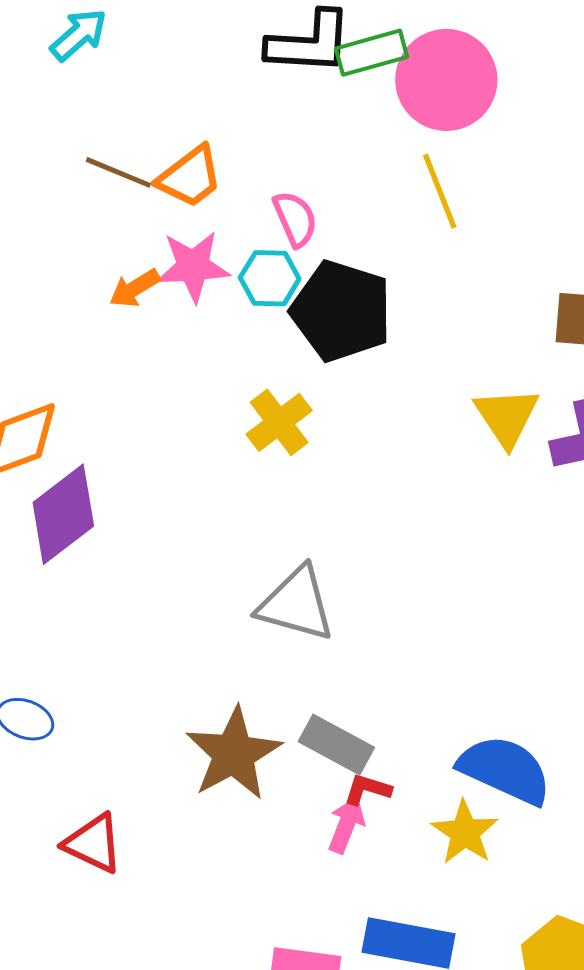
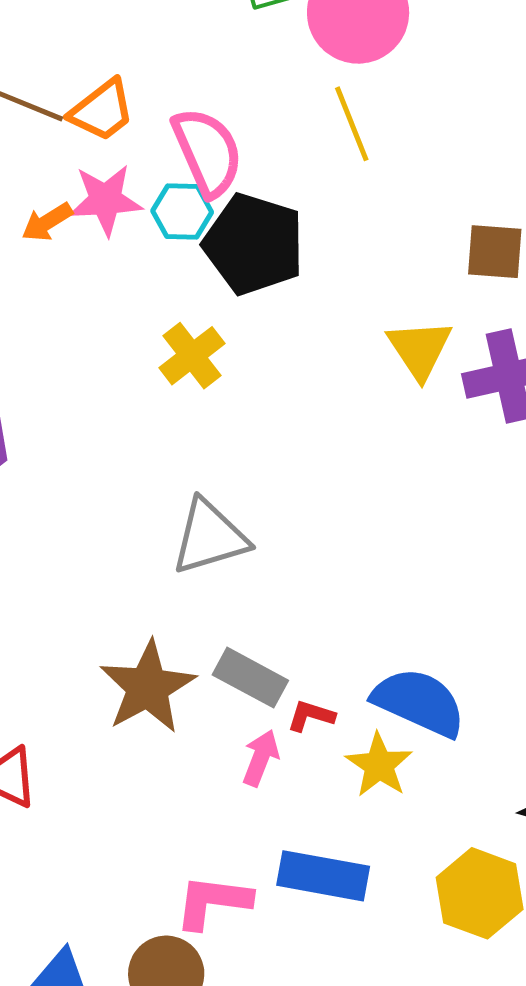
pink semicircle: (295, 219) -> (207, 152), size x1.6
gray triangle: (296, 604) -> (210, 537), turned -32
red L-shape: (367, 789) -> (311, 716), moved

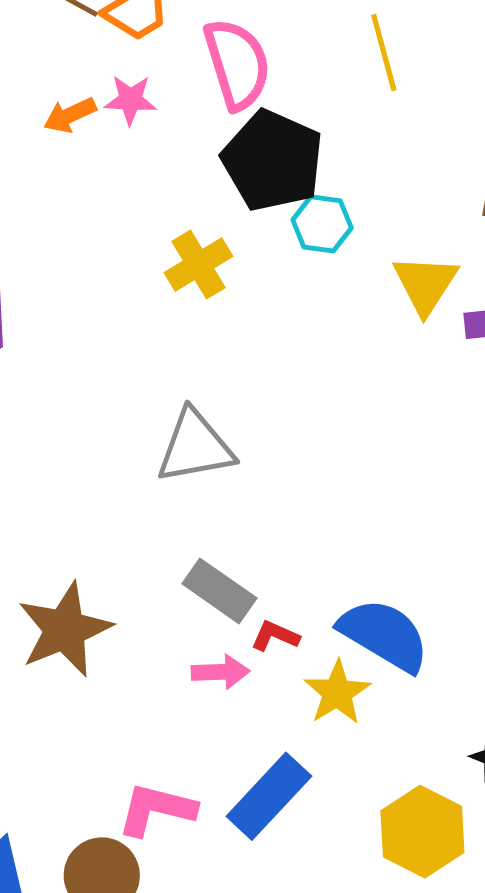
pink star: (105, 200) -> (130, 100), size x0.7
cyan hexagon: (182, 211) -> (322, 224), moved
brown star: (148, 687) -> (65, 630), moved
pink arrow: (261, 758) -> (220, 672), turned 60
blue rectangle: (323, 876) -> (269, 796), turned -64

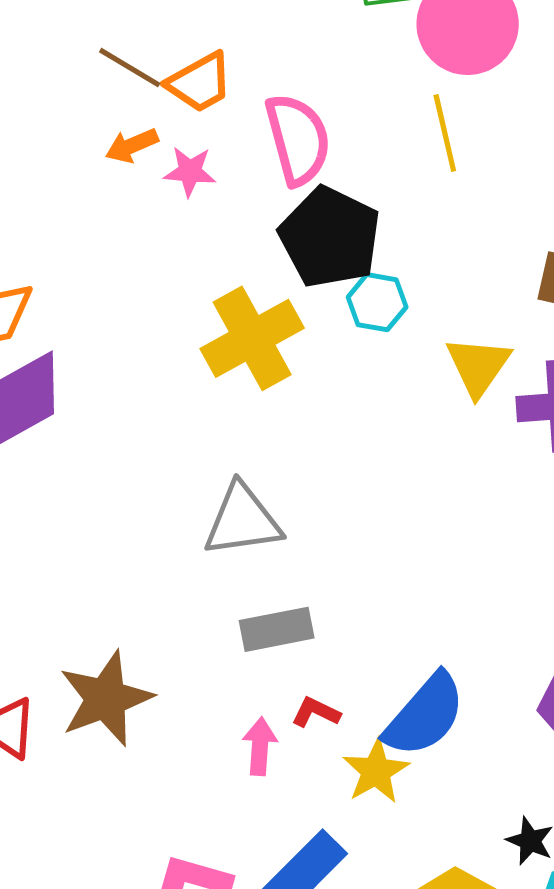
orange arrow: (70, 115) -> (132, 146), moved
yellow cross: (198, 264) -> (252, 338), size x1.5
gray rectangle: (219, 591) -> (277, 629), moved, turned -48
blue semicircle: (384, 635) -> (425, 715), turned 98
pink arrow: (220, 672) -> (260, 746), turned -86

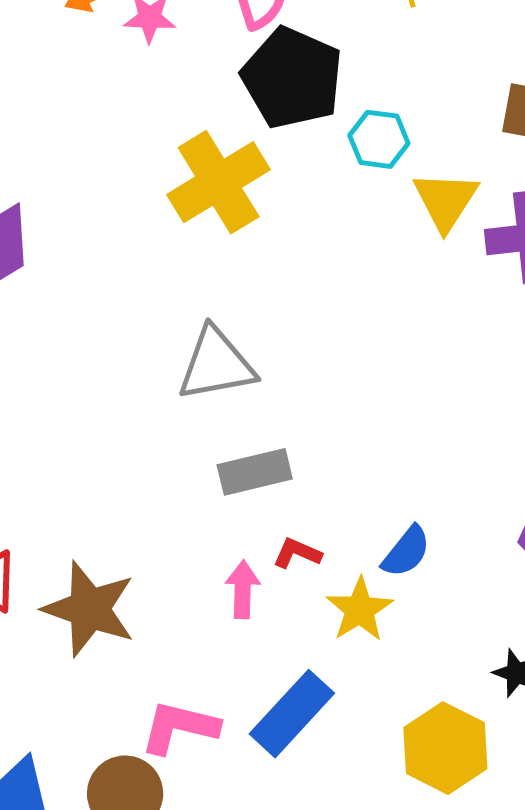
cyan hexagon: (377, 302) -> (379, 139), moved
brown star: (106, 699) -> (89, 609), moved, turned -30
blue semicircle: (425, 715) -> (406, 552), size x0.6

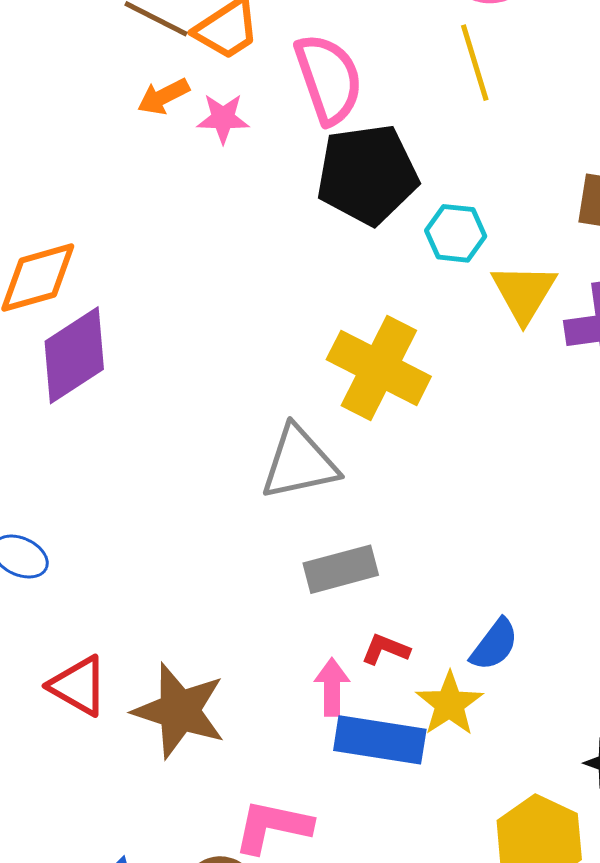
black pentagon: (292, 78) -> (367, 174), turned -30
yellow cross: (219, 182) -> (379, 368), moved, turned -30
blue rectangle: (292, 714) -> (380, 740), moved, turned 58

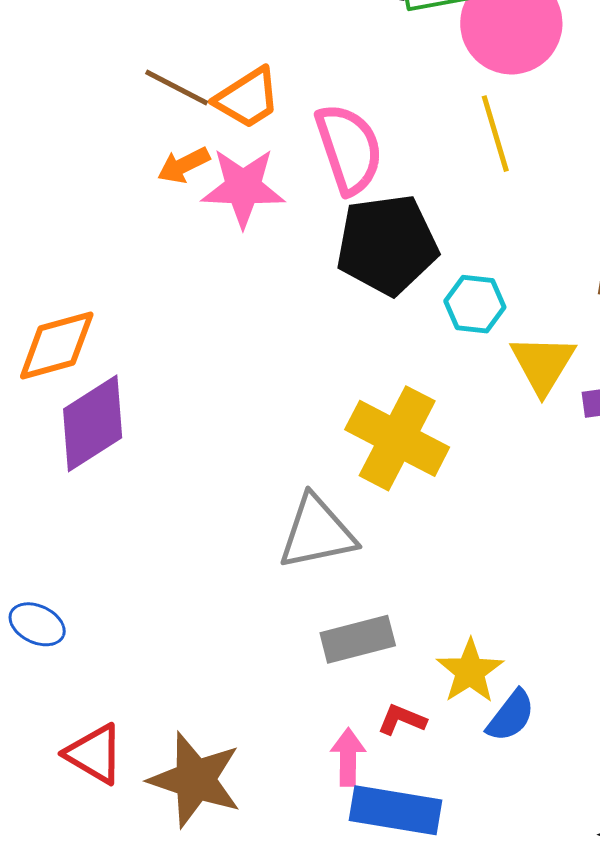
pink star: (223, 118) -> (243, 188), size x1.6
yellow star: (449, 704) -> (470, 671), moved

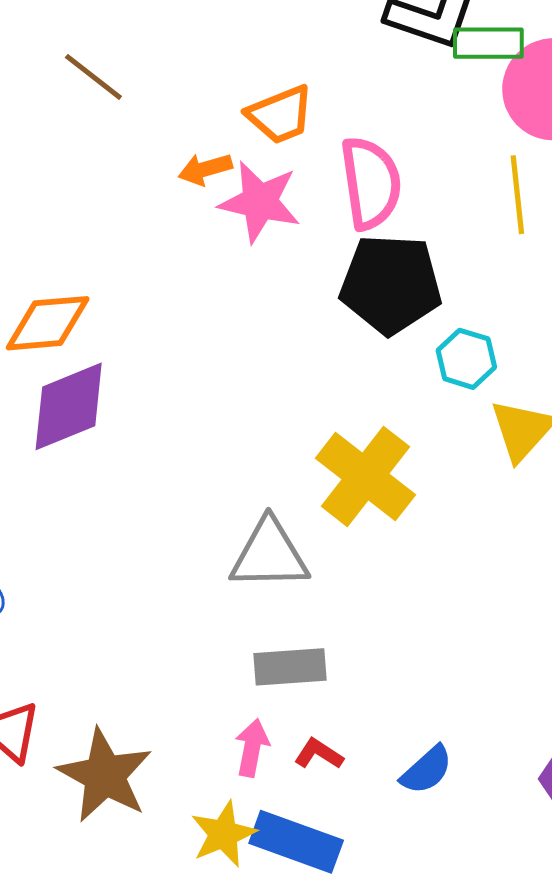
brown line: (177, 87) -> (93, 77), moved
yellow star: (470, 671) -> (223, 834), moved
pink arrow: (348, 757) -> (252, 748), moved

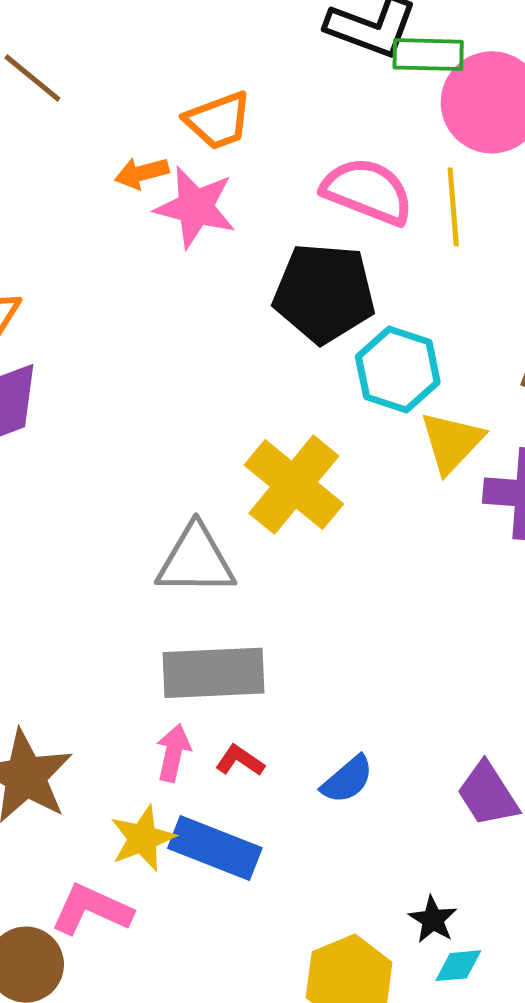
pink semicircle: (371, 183) -> (368, 191), moved, turned -62
cyan hexagon: (466, 359) -> (398, 369), size x1.4
gray rectangle: (290, 667) -> (214, 673), size x1.4

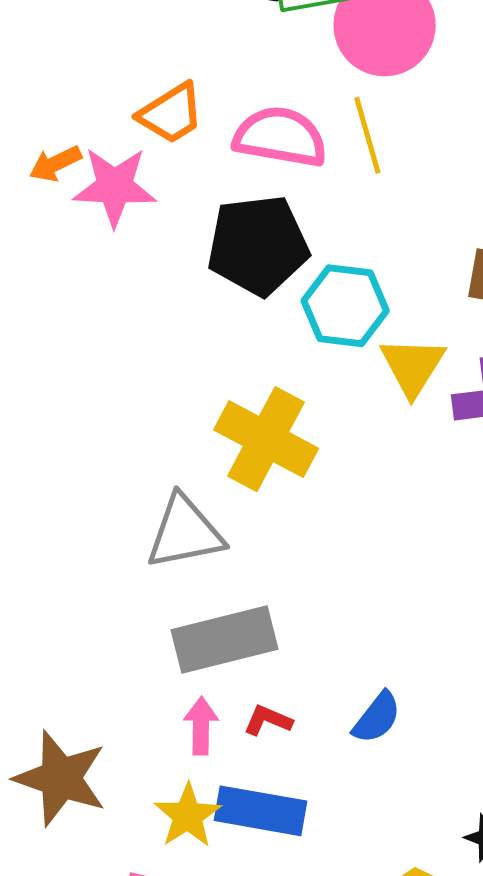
orange trapezoid: (218, 121) -> (171, 114), moved

